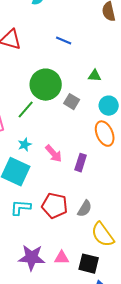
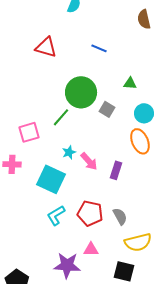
cyan star: (25, 145) -> (69, 152), moved
cyan L-shape: (21, 208) -> (56, 215), turned -35
gray semicircle: (85, 209) -> (120, 216), turned -60
yellow semicircle: (103, 235) -> (138, 242), turned -68
pink triangle: (62, 258) -> (91, 249), moved

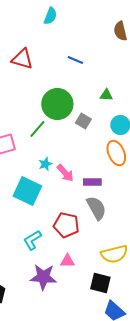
purple rectangle: (116, 170) -> (92, 182), turned 72
cyan L-shape: (56, 215) -> (32, 240), moved
gray semicircle: (120, 216) -> (96, 208), moved, size x1.4

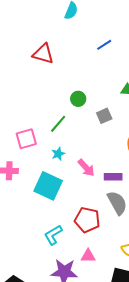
blue line: (75, 60) -> (104, 45), moved, turned -56
green circle: (57, 104) -> (78, 99), size x0.5
gray square: (83, 121) -> (104, 116), turned 35
cyan star: (45, 164) -> (58, 154), moved

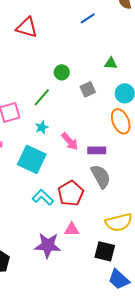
red pentagon: (87, 220) -> (71, 193), turned 30
cyan L-shape: (53, 235) -> (43, 197), moved, turned 75

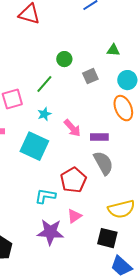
cyan L-shape: (43, 197) -> (45, 196), moved, turned -35
pink triangle: (72, 229) -> (74, 216), turned -35

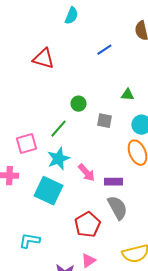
gray square: (90, 76) -> (104, 121), turned 35
cyan star: (44, 114) -> (58, 159), size x1.6
cyan L-shape: (45, 196) -> (29, 241), moved

